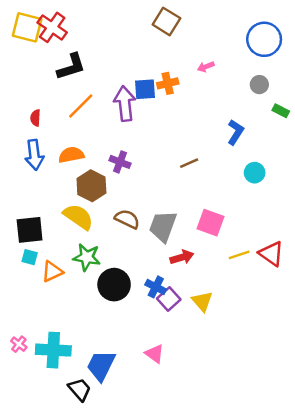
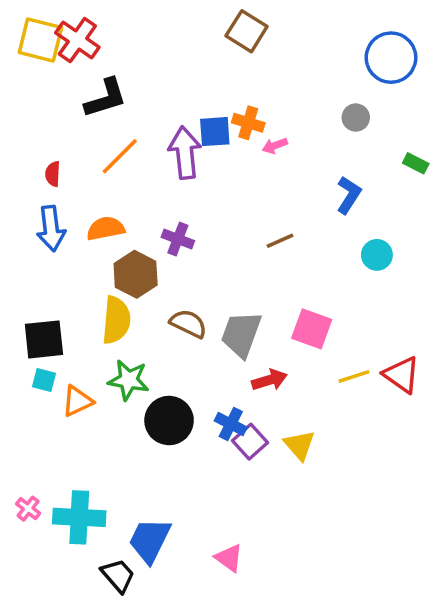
pink arrow: (206, 67) -> (275, 146), moved
orange cross: (168, 83) -> (248, 123), turned 30
gray circle: (259, 85) -> (356, 118), moved
yellow semicircle: (78, 217) -> (116, 320), turned 60
pink triangle: (155, 354) -> (229, 558), moved

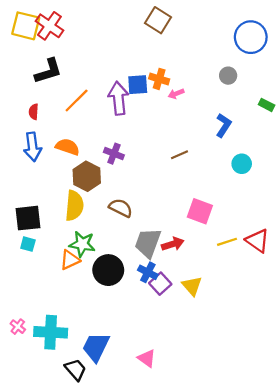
black L-shape: (106, 98) -> (48, 71), moved
orange semicircle: (106, 228) -> (68, 147), turned 30
gray trapezoid: (241, 334) -> (148, 243), moved
orange triangle: (77, 401) -> (70, 260), moved

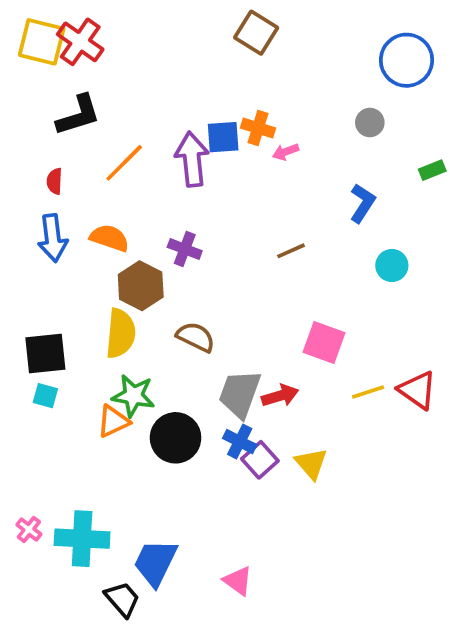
green rectangle: (267, 105) -> (432, 170), turned -49

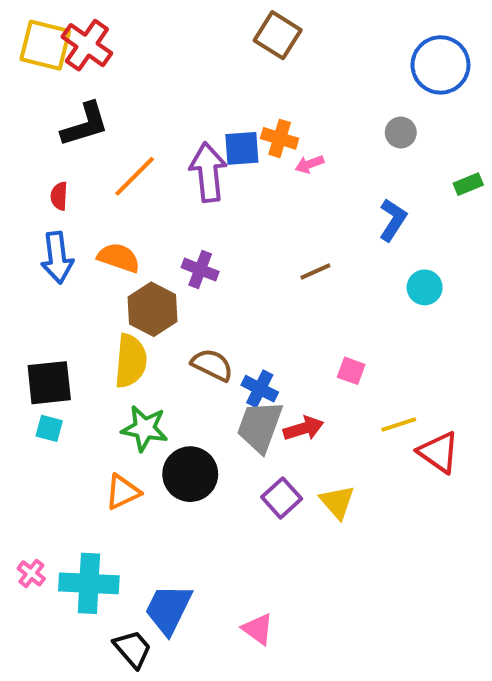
pink square: (324, 342) -> (351, 371), size x0.6
red triangle: (418, 390) -> (439, 452), moved
orange triangle: (113, 421) -> (123, 492), moved
blue cross: (240, 441) -> (260, 389), moved

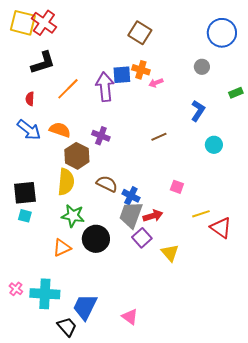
brown square: (278, 35) -> (140, 33), moved
blue arrow: (57, 258) -> (29, 130), turned -45
purple square: (282, 498) -> (142, 238), moved

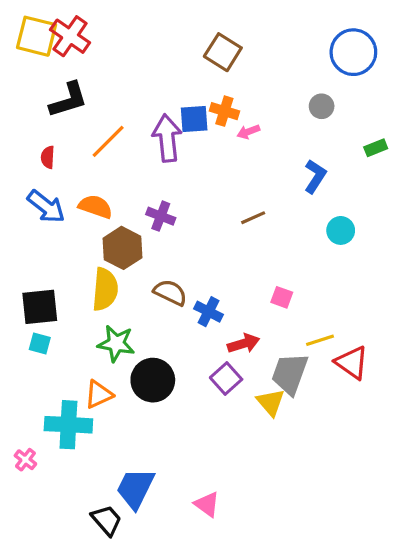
gray trapezoid: (131, 215) -> (290, 374), moved
cyan cross: (45, 294) -> (68, 425), moved

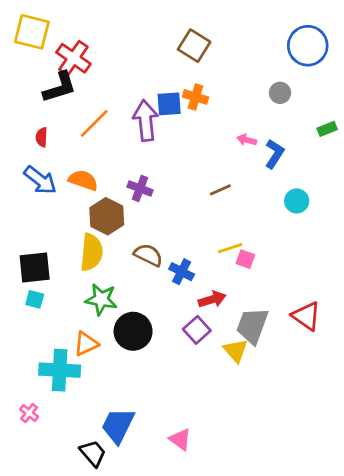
red cross: (70, 36) -> (73, 58), moved
pink arrow: (248, 132) -> (247, 140), moved, turned 36
yellow line: (320, 340) -> (230, 248), moved
pink cross: (25, 460) -> (29, 413), moved

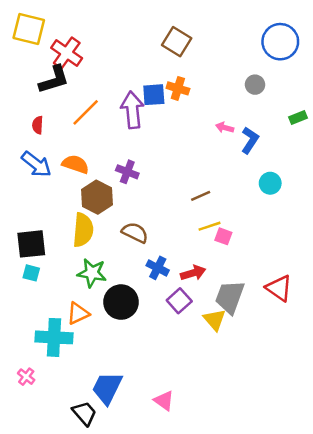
brown line: (220, 190) -> (201, 196), moved
blue cross: (182, 272) -> (158, 268), moved

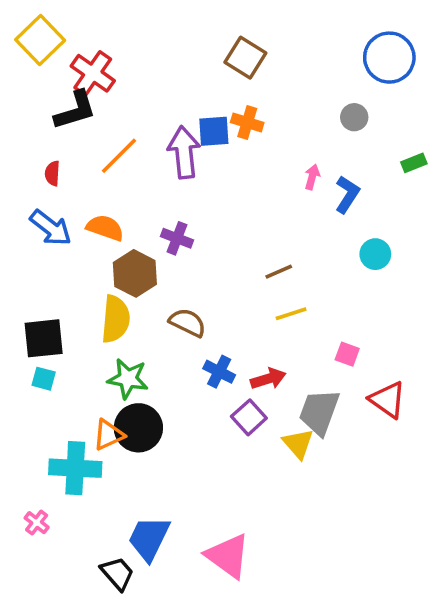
yellow square: (29, 29) -> (40, 40), turned 32
pink arrow: (225, 128) -> (312, 177), turned 90
pink square: (223, 236) -> (347, 354), moved
black circle: (121, 302) -> (138, 428), moved
pink triangle: (164, 401) -> (228, 556), size x1.6

